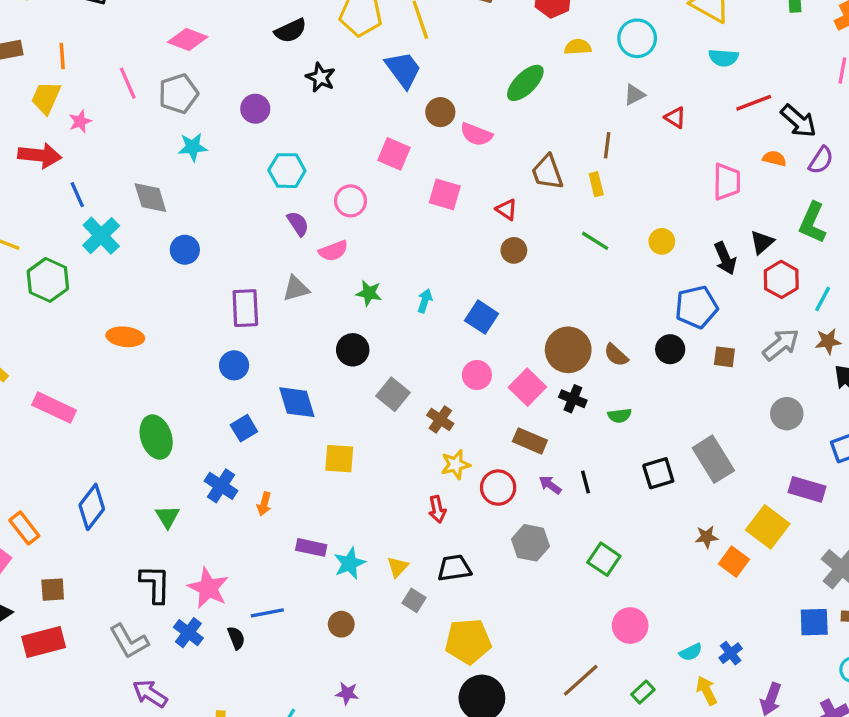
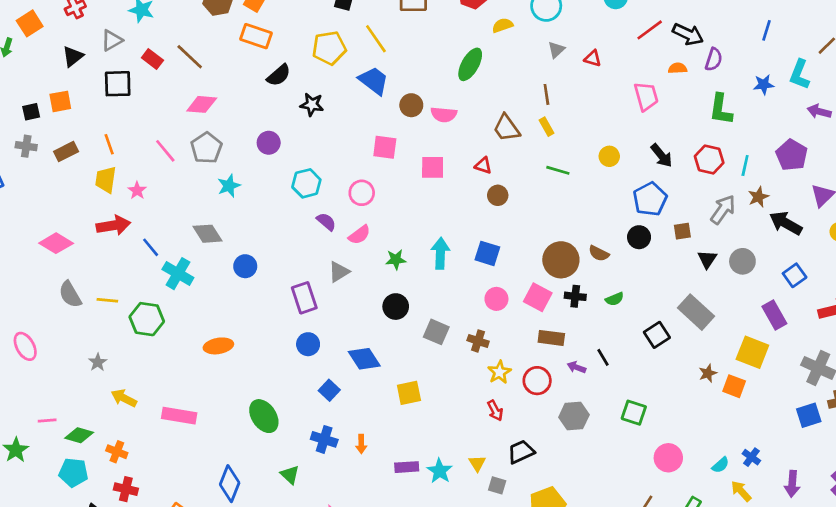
black triangle: (762, 242) -> (707, 259), moved
cyan arrow: (425, 301) -> (440, 253), size x1.6
purple rectangle: (807, 489) -> (774, 315), turned 60

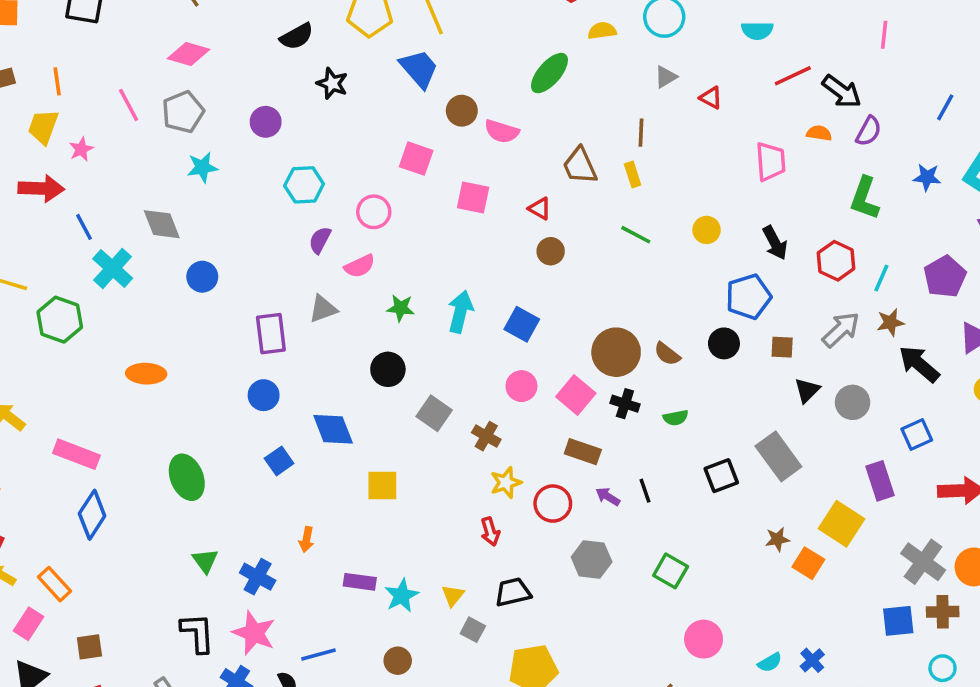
purple semicircle: (326, 222) -> (320, 240), turned -114
blue cross: (324, 439) -> (258, 577), moved
blue diamond: (230, 484) -> (92, 515), moved

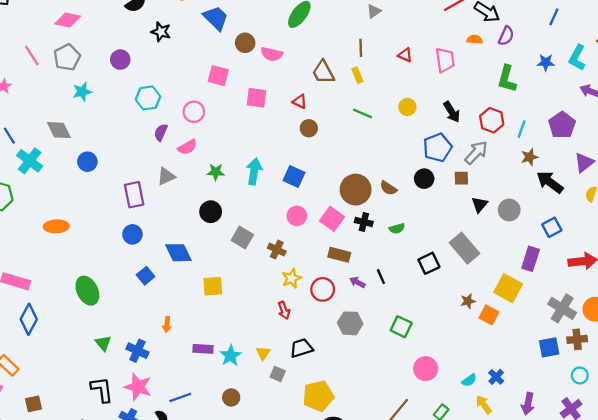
red triangle: (711, 98) -> (405, 55), moved
gray arrow: (841, 330) -> (476, 153), moved
purple rectangle: (880, 481) -> (531, 259), turned 40

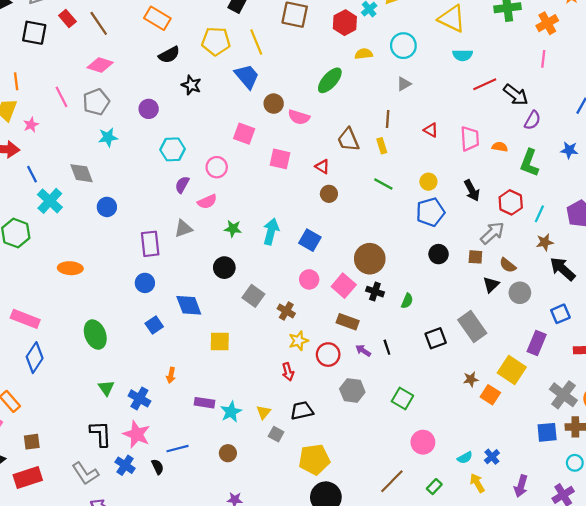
orange semicircle: (475, 40) -> (500, 147), moved
blue pentagon: (437, 148) -> (430, 212), moved
brown semicircle: (388, 188) -> (508, 265), moved
green semicircle: (397, 228) -> (407, 301), turned -56

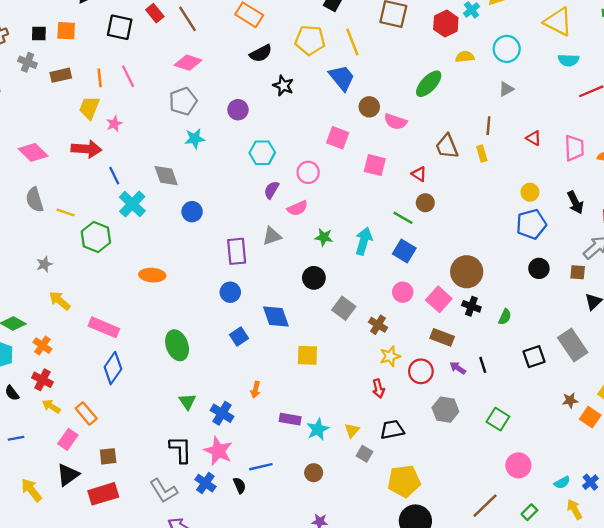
pink line: (62, 97) -> (128, 76), moved
green line: (383, 184) -> (403, 218), moved

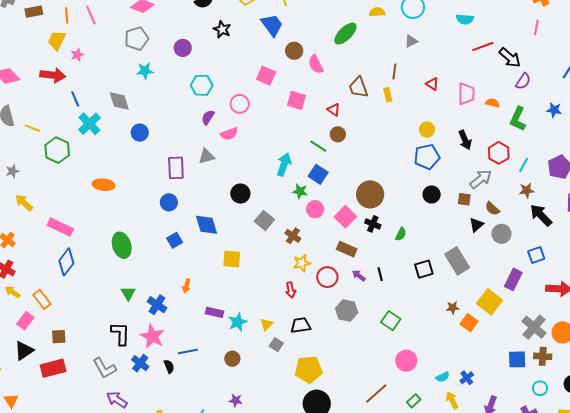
pink semicircle: (395, 122) -> (316, 64), turned 42
green star: (324, 237) -> (300, 191), moved

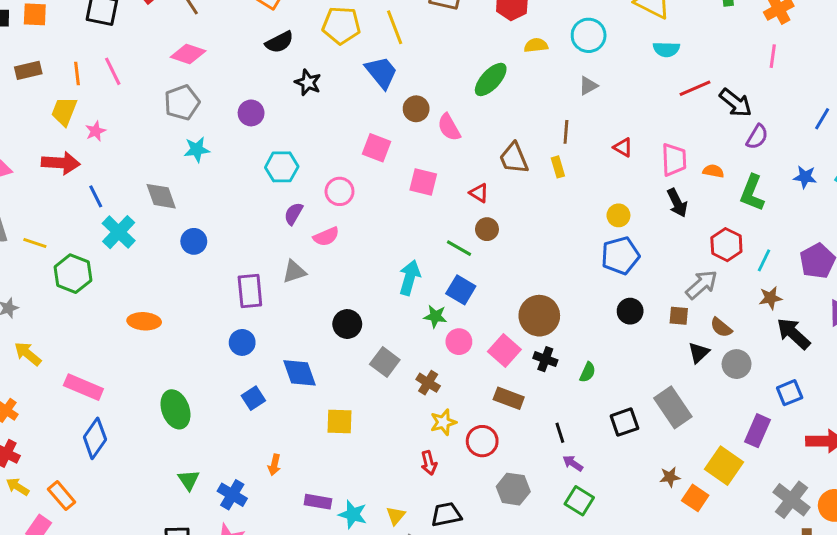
black arrow: (465, 140) -> (677, 203), moved
purple arrow: (359, 276) -> (573, 463), moved
cyan star: (238, 322) -> (353, 514), turned -30

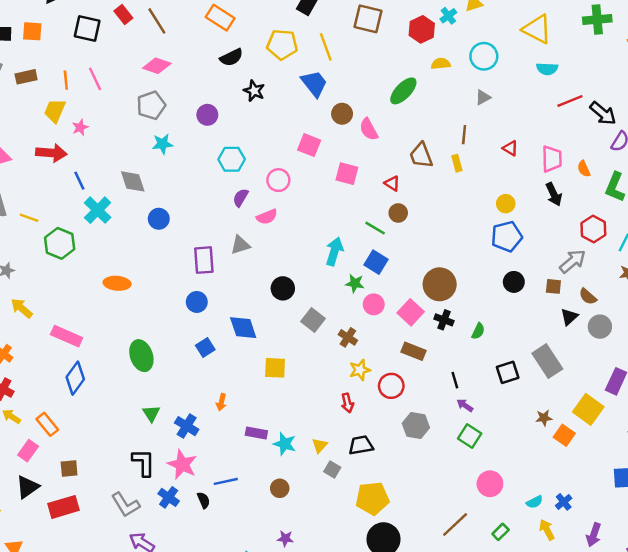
orange semicircle: (713, 171) -> (584, 169), turned -126

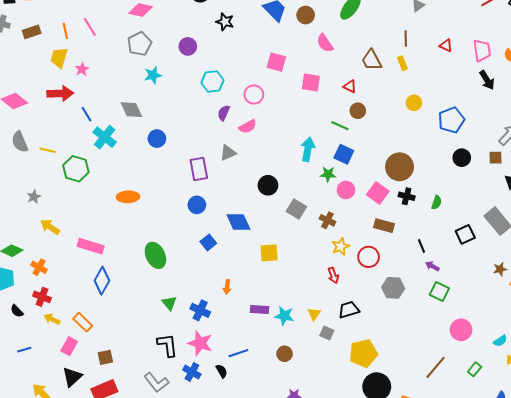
brown circle: (342, 114) -> (306, 15), moved
yellow circle: (506, 204) -> (414, 103), moved

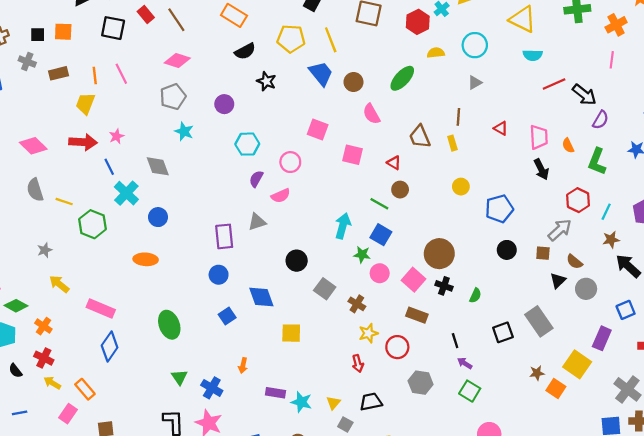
pink star: (82, 69) -> (117, 136), moved
cyan star: (153, 75) -> (184, 131), turned 30
blue circle: (157, 139) -> (158, 217), moved

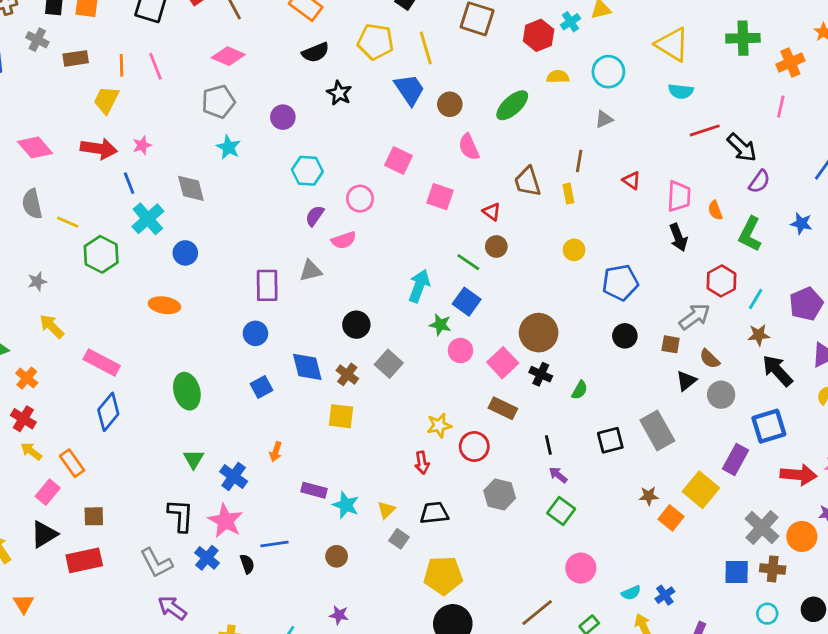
brown cross: (357, 304) -> (347, 374), moved
blue square: (626, 310) -> (769, 426), size x1.4

